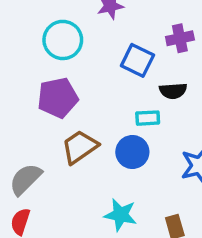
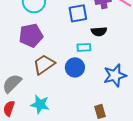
blue square: (137, 60) -> (78, 13), turned -36
cyan star: (120, 215) -> (40, 104), moved

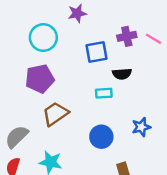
blue circle: (75, 67) -> (101, 137), moved
blue star: (115, 75) -> (141, 127), size x0.7

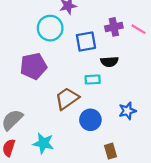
cyan circle: (43, 38) -> (50, 28), moved
brown trapezoid: (55, 114) -> (67, 99), moved

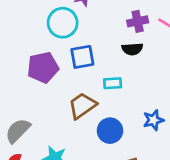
blue square: (86, 42) -> (82, 57), moved
black semicircle: (109, 62) -> (132, 49), moved

